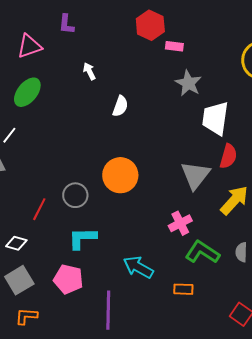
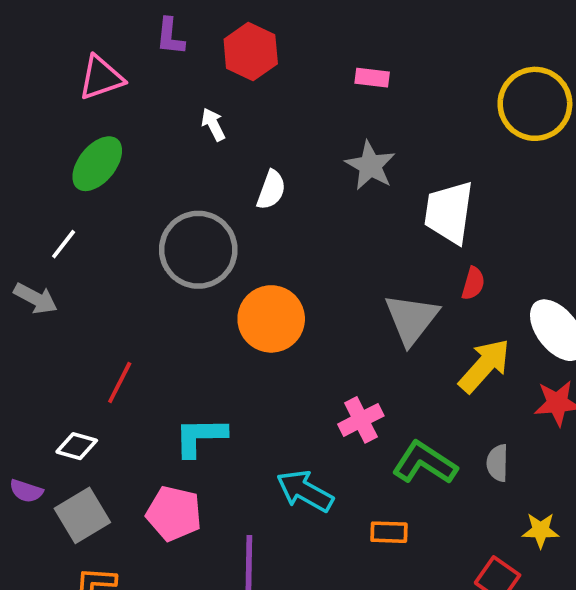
red hexagon: (150, 25) -> (251, 51), moved
gray star: (188, 83) -> (370, 166), moved
red semicircle: (228, 156) -> (473, 283), size x0.7
gray circle: (75, 195) -> (198, 250), moved, size x1.6
pink cross: (180, 223) -> (361, 420), moved

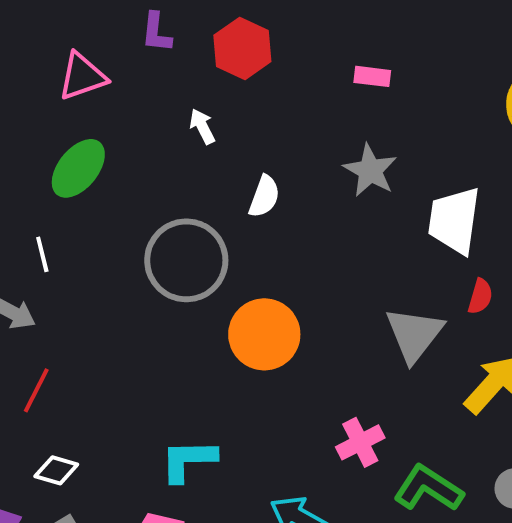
white line: (64, 244) -> (42, 254), turned -52
red line: (120, 383) -> (36, 390), moved

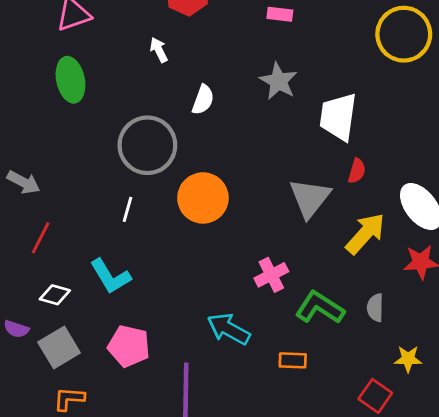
green ellipse: (78, 168) -> (70, 80), turned -51
white line: (42, 254) -> (127, 209), moved, turned 30
cyan L-shape: (188, 460) -> (110, 276), moved, turned -120

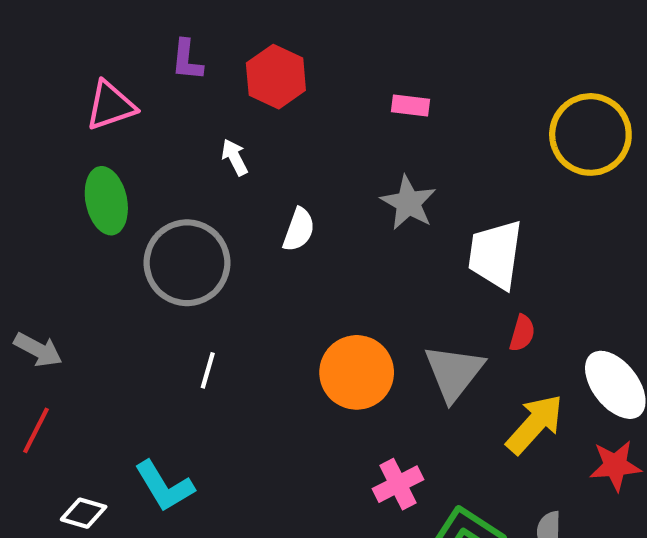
gray circle: (147, 145) -> (187, 263), moved
orange circle: (203, 198) -> (357, 372), moved
white line: (127, 209) -> (208, 370), moved
red line: (41, 238) -> (36, 430), moved

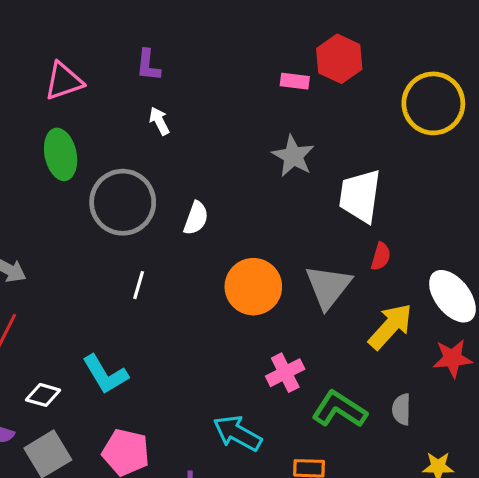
purple L-shape: (187, 60) -> (148, 65), moved
red hexagon: (276, 77) -> (339, 59), moved
white semicircle: (299, 230) -> (196, 218), moved

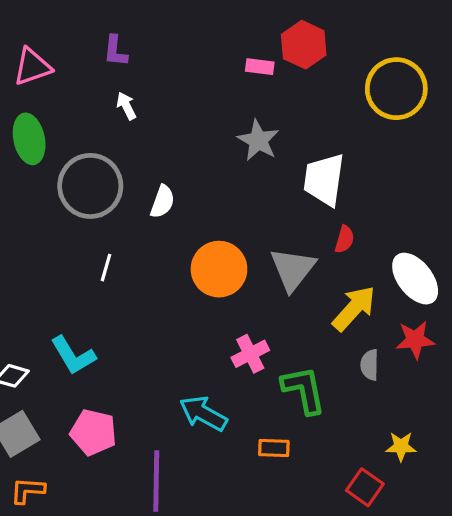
green L-shape: (339, 409) -> (304, 390), turned 46
gray semicircle: (401, 409) -> (370, 365), moved

